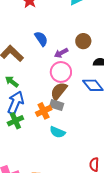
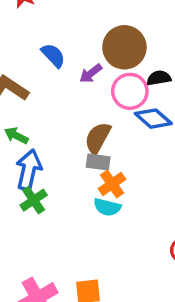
brown circle: (83, 41) -> (124, 47), size x1.6
pink circle: (61, 72) -> (130, 91), moved
orange cross: (44, 111) -> (112, 184), moved

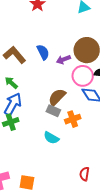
blue semicircle: (53, 55) -> (43, 52), moved
orange cross: (112, 184) -> (73, 119), moved

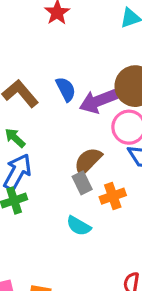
purple arrow: (63, 60) -> (98, 101), size x1.6
gray rectangle: (53, 111) -> (82, 183), turned 40

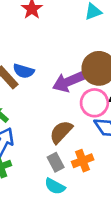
blue semicircle: (66, 89) -> (24, 71), moved, turned 135
gray rectangle: (82, 183) -> (56, 162), moved

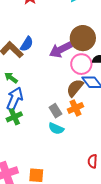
blue semicircle: (24, 71) -> (27, 44), turned -70
brown semicircle: (61, 132) -> (75, 88), moved

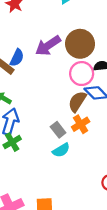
purple arrow: (61, 50) -> (48, 46), moved
cyan semicircle: (56, 129) -> (61, 150), turned -49

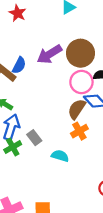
gray rectangle: (58, 130) -> (34, 138), moved
cyan semicircle: (61, 150) -> (60, 156), turned -133

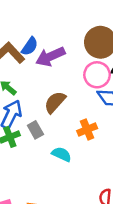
purple arrow: (49, 54) -> (50, 57), moved
brown semicircle: (77, 109) -> (55, 102), moved

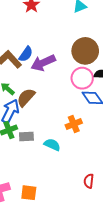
brown semicircle: (55, 102) -> (26, 97), moved
gray rectangle: (35, 130) -> (26, 137), moved, turned -64

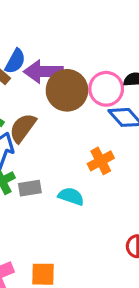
brown circle: (85, 51) -> (67, 90), moved
purple arrow: (43, 63) -> (43, 72), turned 30

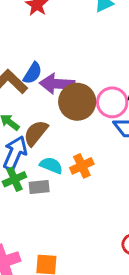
orange cross: (101, 161) -> (82, 166), moved
cyan semicircle: (71, 196) -> (51, 165), moved

